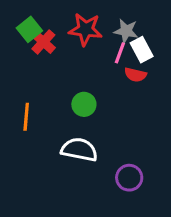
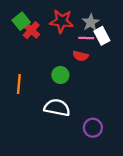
gray star: (126, 31) -> (91, 22), turned 30
pink line: (120, 53) -> (86, 38), turned 72
red semicircle: (135, 75) -> (81, 56), moved

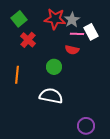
gray star: (91, 22) -> (72, 20), moved
red cross: (31, 30) -> (28, 40), moved
purple circle: (93, 128) -> (86, 126), moved

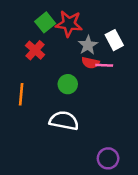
green square: (19, 19) -> (45, 22), moved
gray star: (72, 20) -> (88, 45), moved
pink line: (77, 34) -> (104, 65), moved

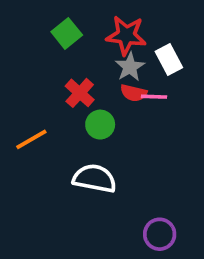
red star: (69, 24) -> (126, 35), moved
red cross: (35, 50) -> (80, 93), moved
orange line: (21, 94) -> (31, 139), turned 55

